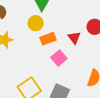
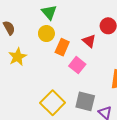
orange rectangle: (48, 39) -> (62, 47), turned -35

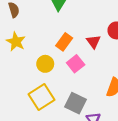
yellow circle: (46, 34) -> (45, 64), moved
yellow star: (18, 57) -> (16, 42), turned -30

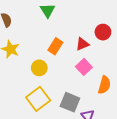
red triangle: (93, 42) -> (82, 44), turned 48
pink square: (76, 64) -> (84, 67), moved

